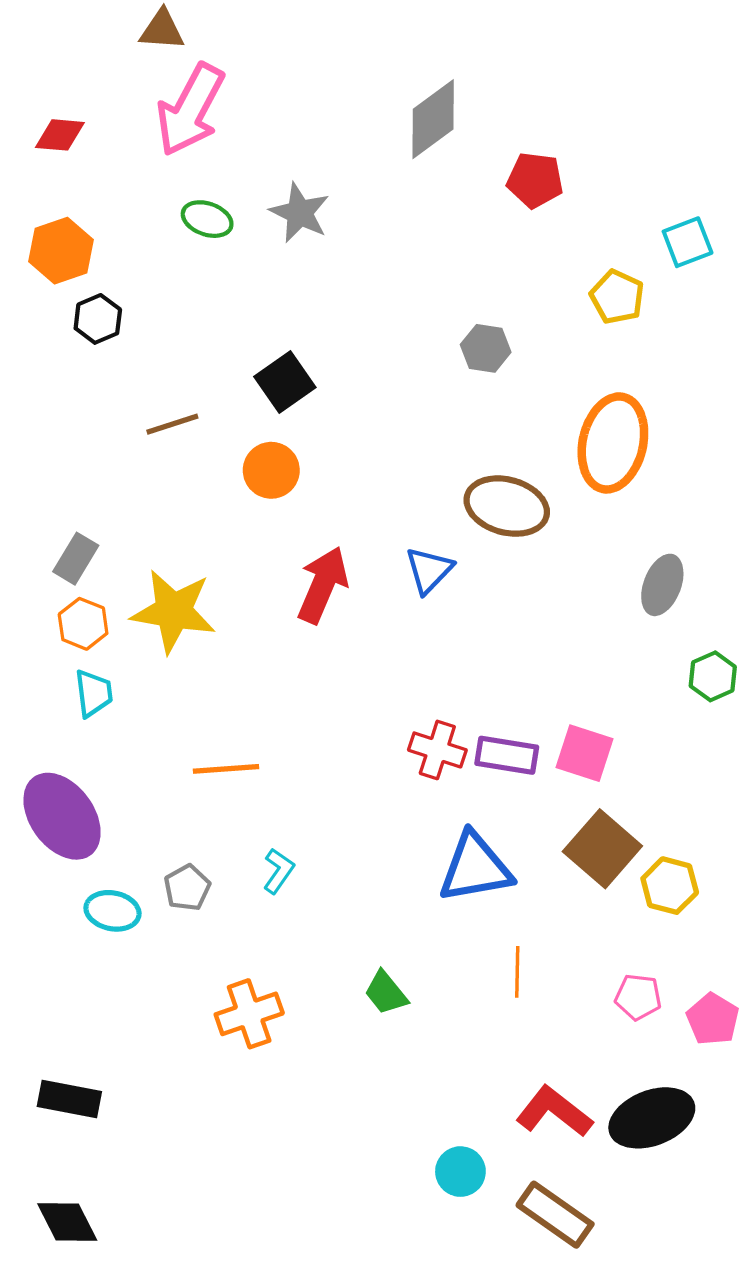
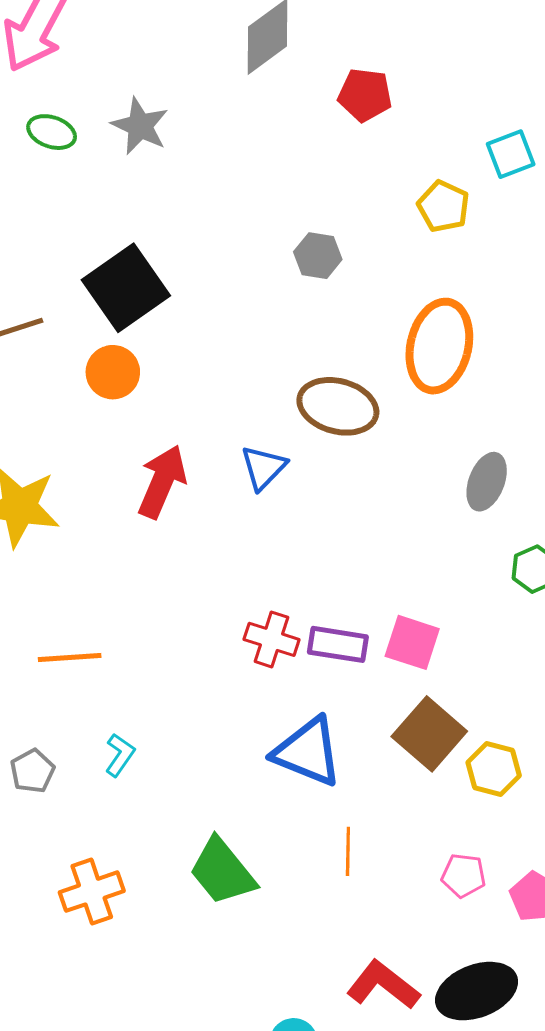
black square: (285, 382) -> (126, 288), size x1.5
blue triangle: (475, 868) -> (308, 752), turned 32
green trapezoid: (386, 993) -> (222, 871), size x1.6

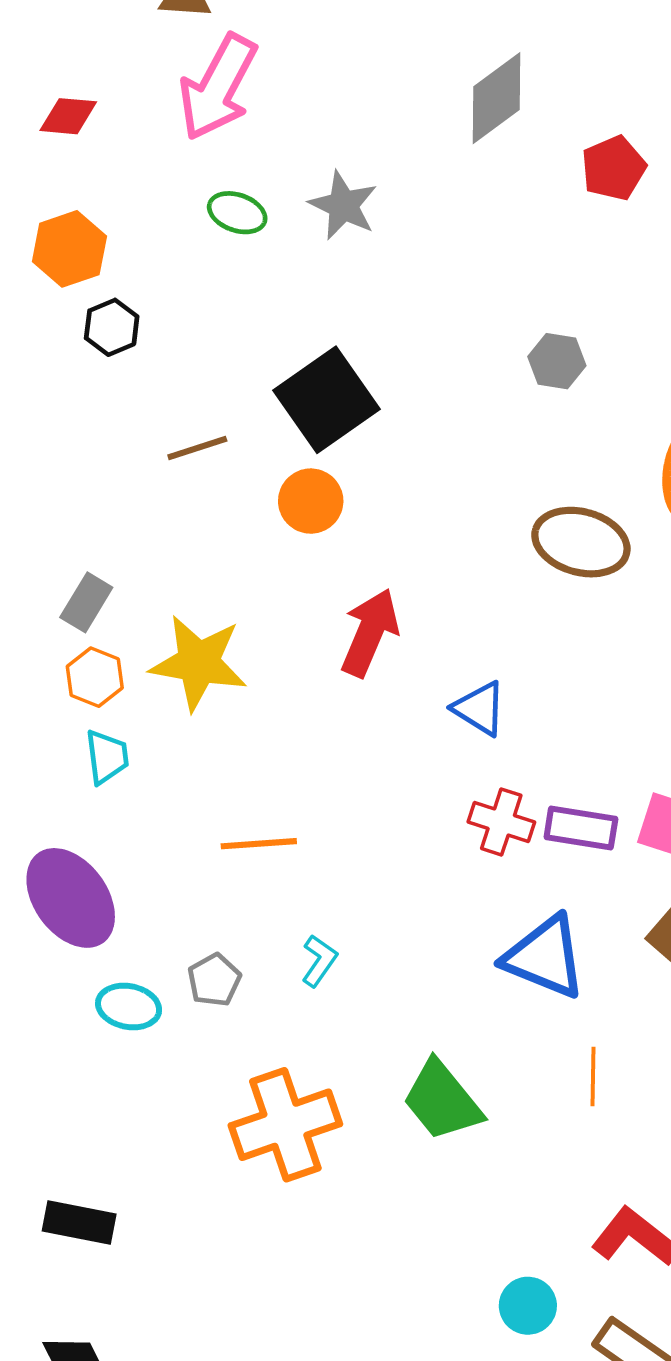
red pentagon: (365, 95) -> (614, 168), turned -30
blue triangle: (264, 468) -> (480, 709), moved, turned -42
orange cross: (92, 892) -> (285, 1125), size x1.4

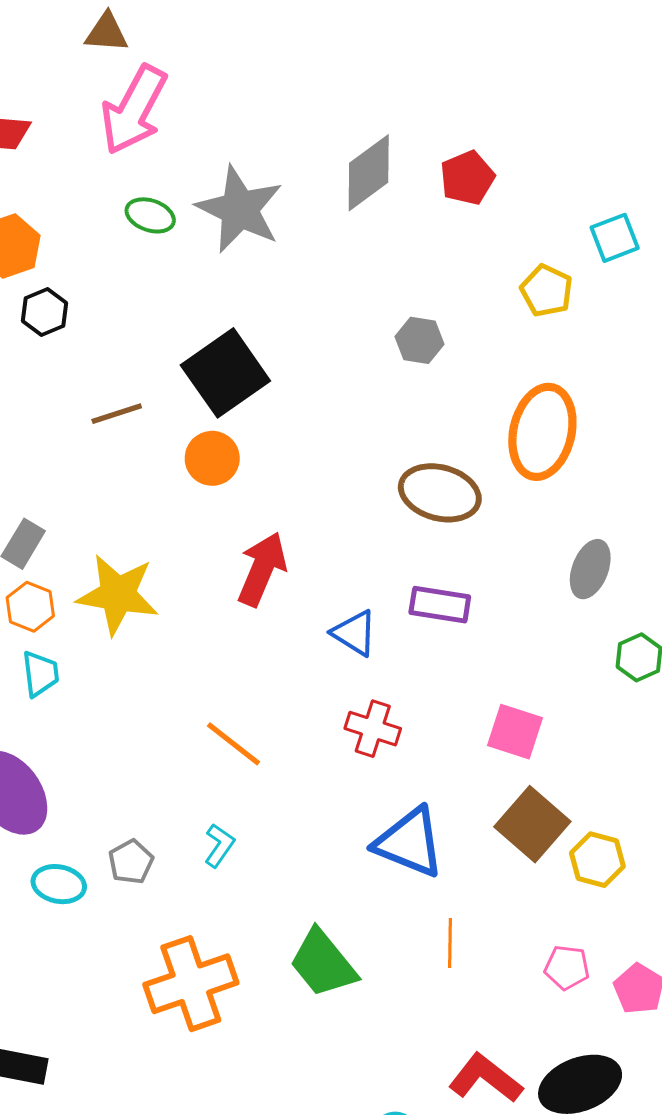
gray diamond: (497, 98) -> (369, 173), moved
gray star: (343, 205) -> (240, 209), size x1.5
purple rectangle: (581, 828) -> (440, 605), moved
orange line: (259, 844) -> (234, 744), moved, turned 42

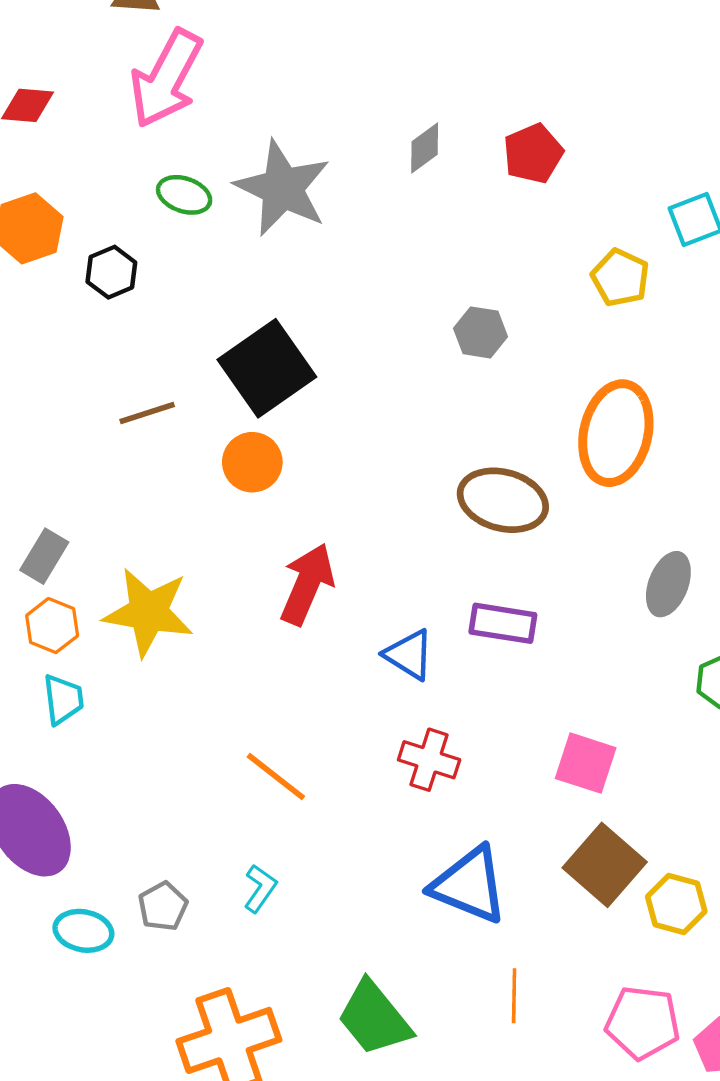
gray diamond: (369, 173) -> (425, 148), size x0.6
black hexagon: (45, 312) -> (111, 272), moved
pink pentagon: (567, 967) -> (643, 1023), size x1.5

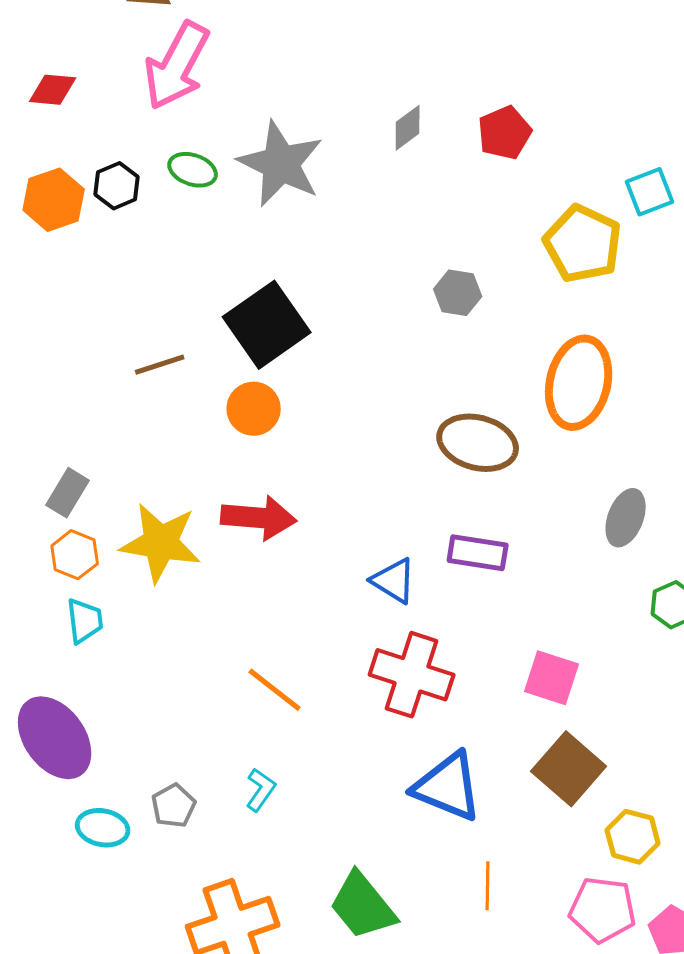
black hexagon: (111, 272) -> (117, 186), moved
yellow pentagon: (620, 278) -> (583, 244), size x1.5
red arrow: (307, 584) -> (259, 518), moved, turned 72
red cross: (429, 760) -> (412, 675), size x1.5
yellow hexagon: (676, 904) -> (633, 837), moved

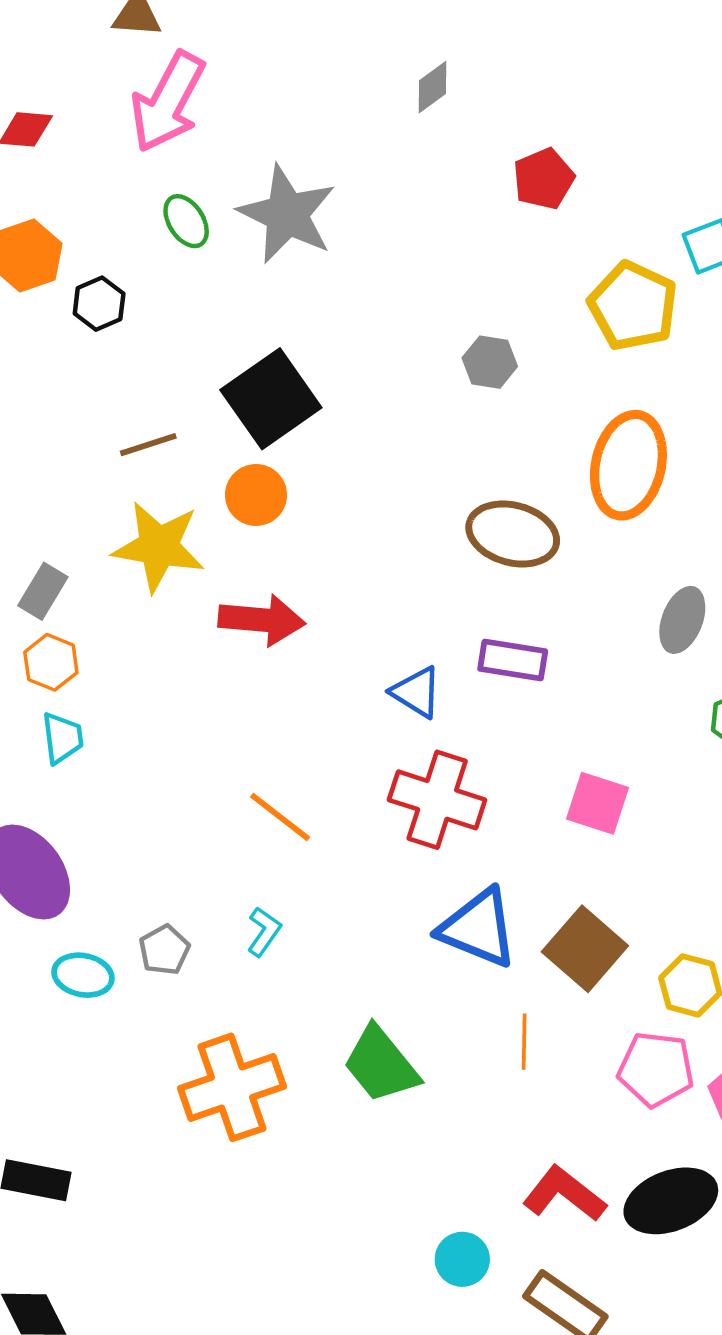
gray diamond: (408, 128) -> (432, 87), moved
green ellipse: (193, 170) -> (186, 221), turned 39
black hexagon: (117, 186) -> (99, 304), moved
yellow star: (161, 543) -> (159, 547), moved
brown square: (569, 769) -> (585, 949), moved

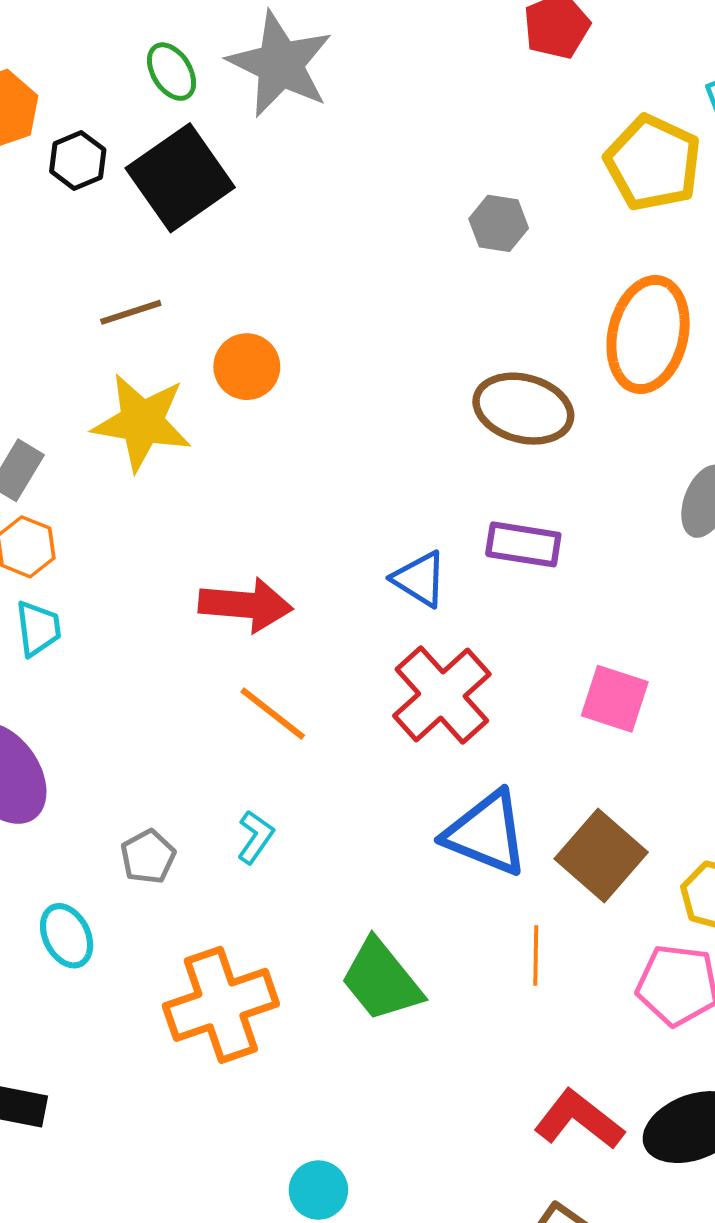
black square: (271, 399) -> (180, 178), moved
red arrow: (262, 620) -> (246, 605), moved
red cross: (437, 800) -> (442, 695), turned 30
cyan ellipse: (83, 975) -> (67, 936), moved, turned 52
cyan circle: (462, 1259) -> (318, 1190), moved

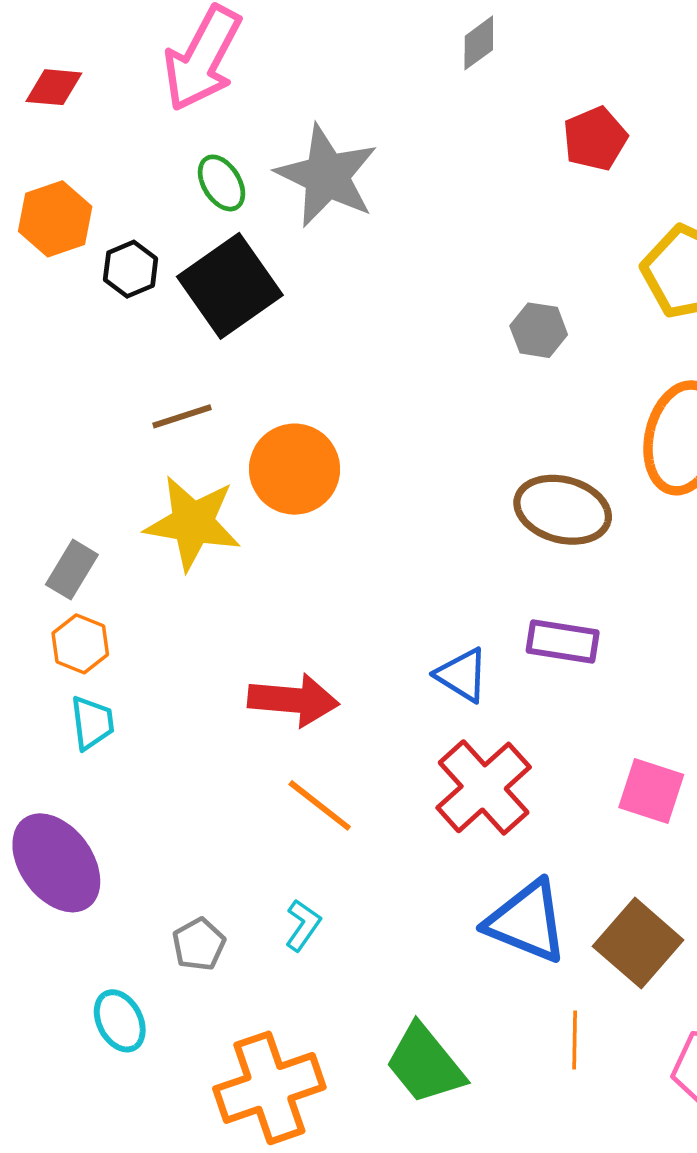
orange circle: (247, 367) -> (295, 469), size x1.4

